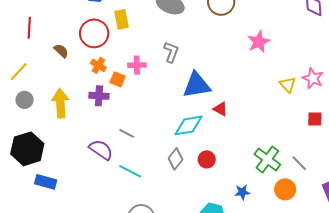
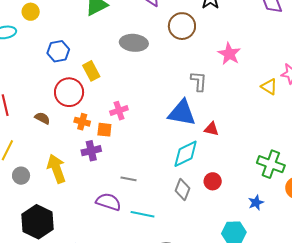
gray L-shape: (171, 52) -> (199, 81), moved
blue triangle: (197, 85) -> (182, 113), turned 36

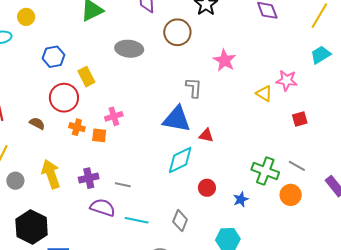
purple cross: (91, 151) -> (89, 178), moved
gray diamond: (182, 190) -> (180, 221), moved
blue star: (256, 203) -> (241, 199), moved

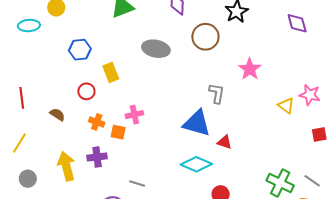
red circle: (64, 98) -> (86, 91), size x0.6
cyan diamond: (180, 160) -> (196, 164), turned 44
purple cross: (89, 178) -> (97, 157), moved
gray circle: (15, 181) -> (28, 179), moved

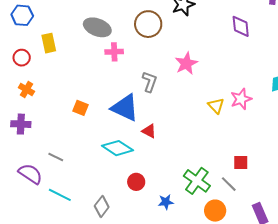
pink star: (310, 95) -> (241, 99), turned 30
pink cross: (134, 115) -> (114, 52), moved
orange square: (118, 132) -> (81, 108), moved
red square: (319, 134) -> (241, 162), moved

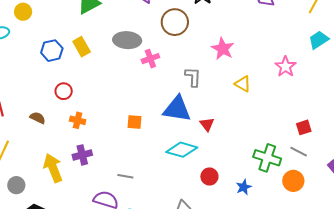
yellow rectangle: (49, 43) -> (82, 47), moved
yellow triangle: (216, 106) -> (243, 84), moved
red triangle: (149, 131) -> (207, 124), turned 42

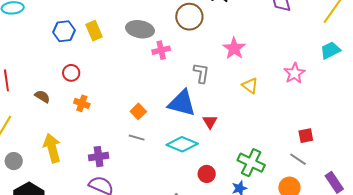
orange square: (135, 122) -> (138, 111), turned 35
purple cross: (82, 155) -> (99, 157), moved
green cross: (267, 158) -> (251, 163), moved
gray line: (125, 176) -> (137, 138), moved

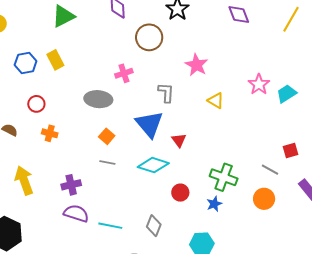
gray ellipse: (140, 29) -> (98, 99), moved
cyan trapezoid: (330, 50) -> (286, 94), moved
blue triangle: (182, 103) -> (149, 124), turned 40
red square: (306, 136) -> (291, 151), moved

